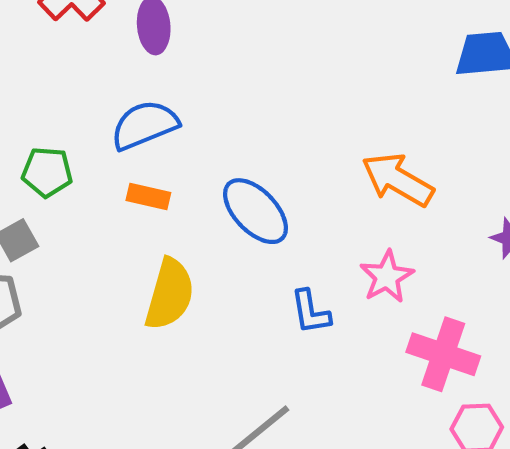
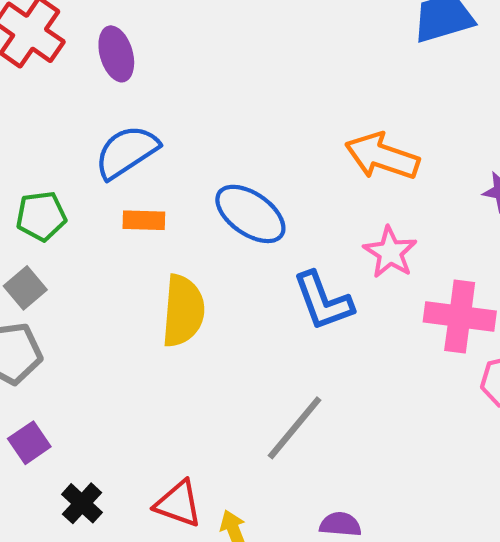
blue L-shape: (310, 312) -> (323, 301), size x1.4

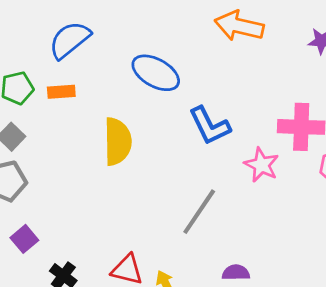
orange rectangle: (144, 220) -> (61, 92), moved
pink star: (390, 252) -> (262, 165), moved

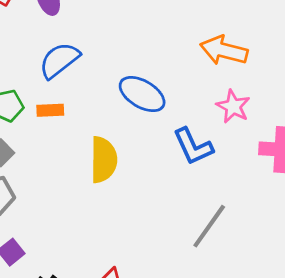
pink star: (262, 165) -> (233, 106), moved
gray line: (199, 212) -> (209, 226), moved

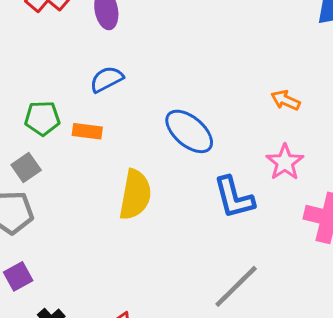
orange arrow: (224, 50) -> (286, 100), size x0.6
blue semicircle: (59, 60) -> (107, 79), size x0.7

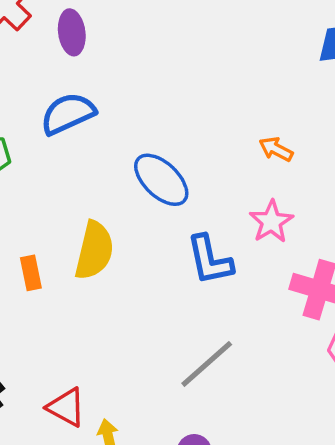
blue semicircle: (107, 79) -> (68, 114), size x1.4
orange rectangle: (87, 131) -> (31, 273), moved, turned 68

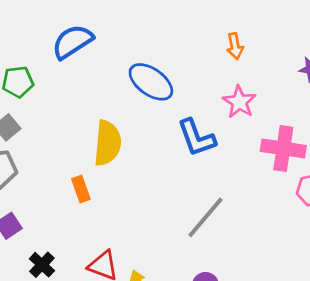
orange arrow: (276, 149) -> (235, 46), turned -120
orange rectangle: (31, 273) -> (81, 189), moved

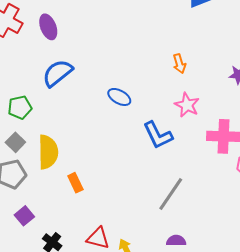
blue ellipse: (151, 82) -> (119, 97), size x0.7
yellow semicircle: (107, 143) -> (48, 152), moved

